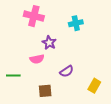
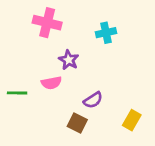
green line: (13, 75) -> (17, 93), moved
brown square: (45, 91) -> (77, 123), moved, turned 32

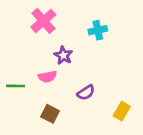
pink cross: (47, 23) -> (43, 21), turned 35
brown square: (77, 123) -> (50, 114), moved

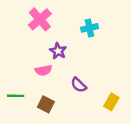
green line: (16, 86) -> (16, 96), moved
purple semicircle: (86, 93) -> (79, 85), turned 77

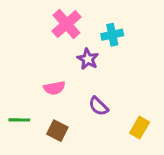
pink cross: (40, 19) -> (67, 24), moved
purple star: (58, 51) -> (88, 59), moved

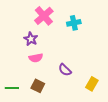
purple star: (88, 59) -> (31, 39), moved
green line: (19, 120) -> (12, 88), moved

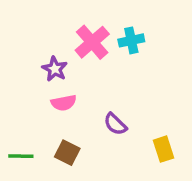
pink cross: (44, 16) -> (92, 42), moved
yellow rectangle: (92, 84) -> (163, 149), turned -48

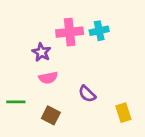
pink cross: (92, 42) -> (70, 32), turned 35
green line: (21, 156) -> (16, 102), moved

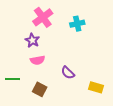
pink cross: (70, 32) -> (43, 17), moved, turned -30
yellow rectangle: (123, 113) -> (96, 87), turned -56

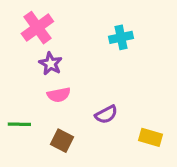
pink cross: (43, 17) -> (37, 28), moved
purple semicircle: (68, 73) -> (106, 114), turned -72

